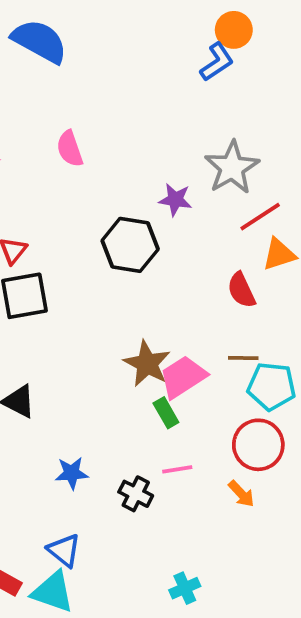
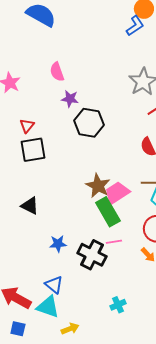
purple star: (175, 200) -> (70, 99), moved
green rectangle: (166, 413) -> (108, 212), size x1.8
black cross: (136, 494) -> (92, 255), size x1.6

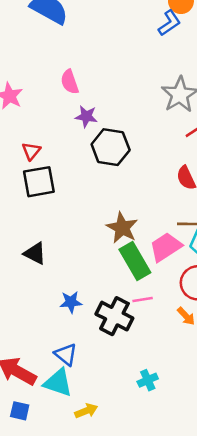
pink trapezoid: (117, 193) -> (166, 247), moved

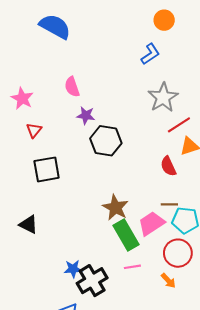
blue L-shape: (169, 23) -> (150, 54), moved
red triangle: (31, 151) -> (34, 130), moved
black triangle: (35, 253) -> (29, 224), moved
black cross: (114, 316) -> (92, 281), moved, turned 32

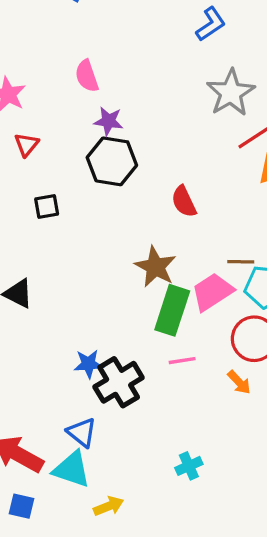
black hexagon: (106, 141) -> (112, 161), moved
red semicircle: (168, 166) -> (184, 201), moved
black square: (47, 169) -> (47, 207), size x0.6
green rectangle: (126, 235) -> (172, 310), turned 48

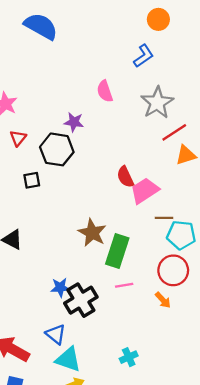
pink semicircle: (87, 76) -> (105, 91), moved
black hexagon: (112, 161) -> (57, 149), moved
brown star: (155, 267) -> (92, 233), moved
pink trapezoid: (212, 292) -> (145, 191), moved
cyan triangle: (72, 469) -> (68, 359), moved

